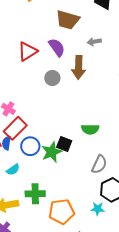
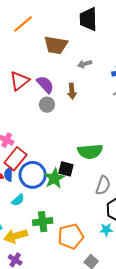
purple semicircle: (57, 47) -> (45, 84), moved
brown arrow: (79, 67) -> (72, 91), size x0.7
green semicircle: (90, 129) -> (90, 151), size x1.4
blue circle: (30, 146) -> (33, 175), size x1.4

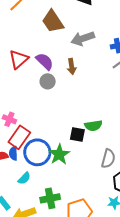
brown trapezoid: (56, 45) -> (53, 21), turned 50
gray arrow: (85, 64) -> (83, 39), size x1.6
green semicircle: (90, 151) -> (93, 126), size x0.7
black square: (66, 169) -> (77, 135), moved

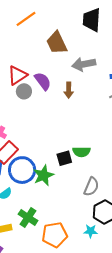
gray circle: (48, 81) -> (24, 91), moved
black square: (77, 135) -> (64, 158), turned -35
green cross: (50, 198) -> (28, 217), turned 36

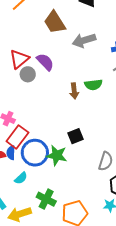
brown arrow: (69, 90) -> (74, 91), moved
green semicircle: (81, 152) -> (93, 85), moved
green star: (43, 175) -> (57, 155), turned -30

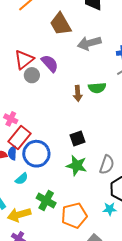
green star: (57, 155) -> (77, 166), moved

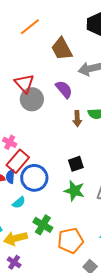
red triangle: (24, 60) -> (24, 83), turned -35
purple semicircle: (50, 63) -> (64, 89), moved
gray circle: (32, 75) -> (32, 99), size x1.5

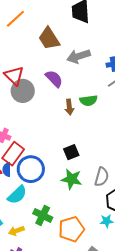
cyan semicircle: (19, 202) -> (17, 195), size x1.5
yellow arrow: (15, 238) -> (16, 231), size x0.7

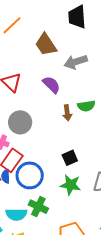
gray circle: (23, 91) -> (20, 122), moved
cyan semicircle: (17, 195) -> (16, 214), moved, turned 45
green cross: (43, 215) -> (38, 207), moved

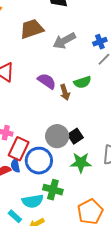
brown trapezoid: (46, 45) -> (32, 29), turned 115
purple semicircle: (51, 85) -> (47, 81), moved
gray circle: (20, 122) -> (57, 136), moved

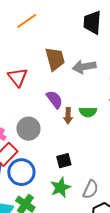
brown trapezoid: (32, 29) -> (55, 59), moved, turned 75
gray circle: (57, 136) -> (28, 129), moved
green star: (81, 163) -> (60, 187), turned 30

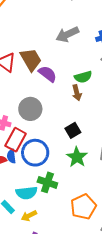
brown trapezoid: (55, 59) -> (31, 60), moved
brown arrow: (68, 116) -> (77, 93), moved

